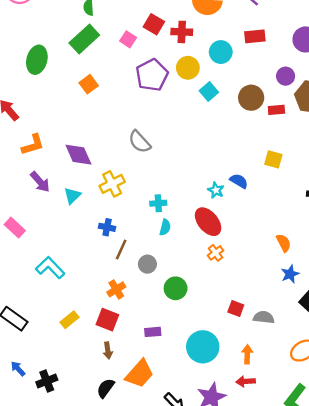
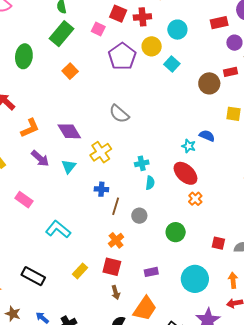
red rectangle: (255, 36) -> (219, 23), moved
brown circle: (251, 98) -> (209, 83), moved
green circle: (176, 288) -> (176, 232), moved

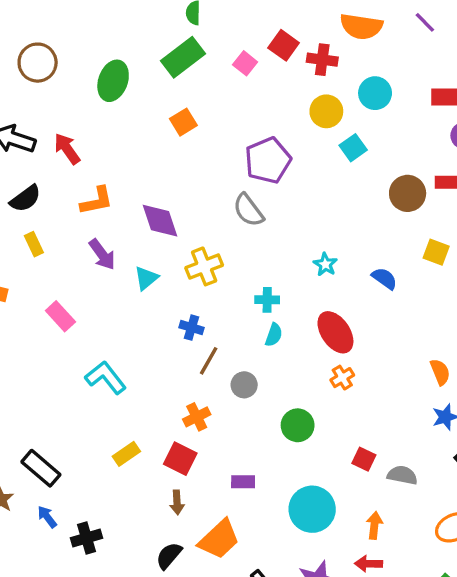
purple pentagon: (122, 56) -> (268, 160), moved
cyan star: (189, 146) -> (325, 264), moved
black rectangle: (33, 276) -> (41, 468), moved

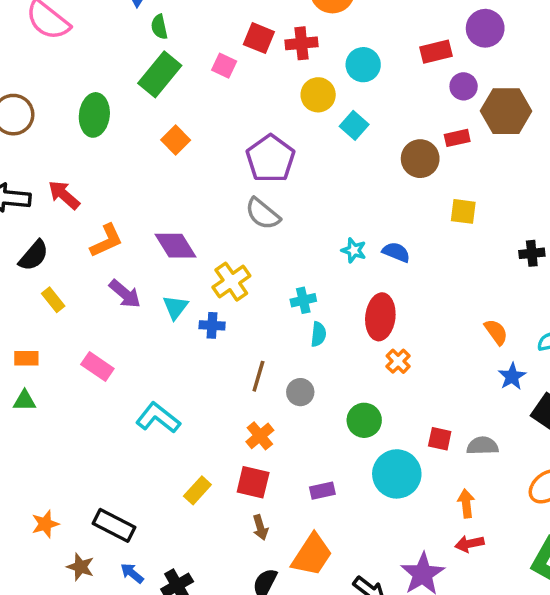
blue semicircle: (384, 278) -> (396, 252), moved
blue cross: (191, 328) -> (212, 325), moved
red ellipse: (335, 332) -> (380, 317), turned 54
cyan circle: (312, 509) -> (397, 474), moved

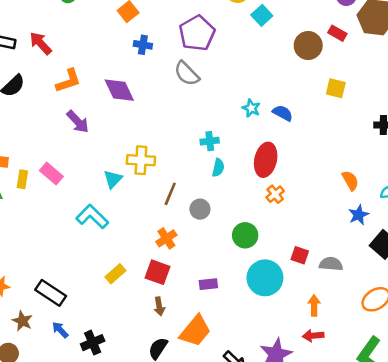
red rectangle: (457, 138) -> (337, 33), turned 36
yellow cross: (231, 282) -> (141, 160), moved, turned 32
yellow rectangle: (53, 300) -> (22, 179), moved, turned 42
cyan triangle: (175, 307) -> (113, 179), moved
blue cross: (212, 325) -> (143, 45), moved

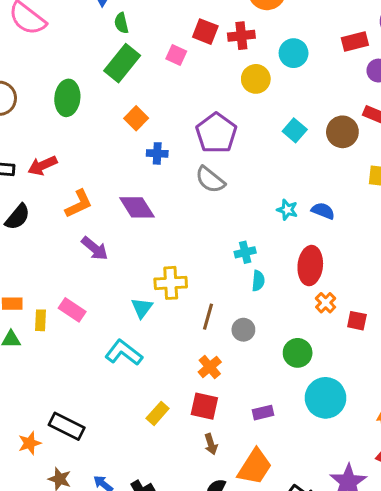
cyan square: (262, 15) -> (295, 130), moved
red arrow: (41, 43) -> (42, 166), turned -65
red square: (300, 255) -> (357, 321), moved
black rectangle: (51, 293) -> (67, 426), moved

